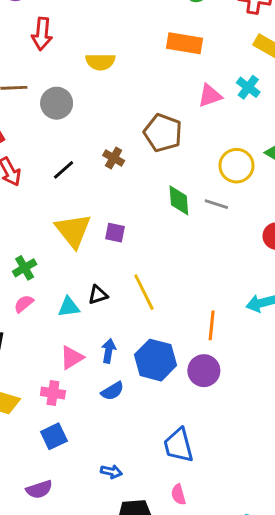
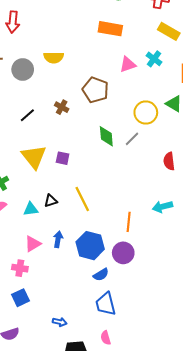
yellow semicircle: (100, 62) -> (54, 57), moved
gray line: (216, 204) -> (132, 139), turned -63
blue semicircle: (113, 391) -> (101, 275), moved

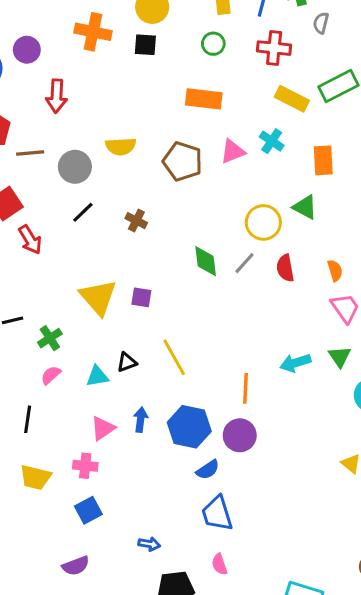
brown pentagon: (95, 90) -> (183, 161), moved
black line: (27, 115) -> (83, 212), moved
red semicircle: (169, 161) -> (285, 268), moved

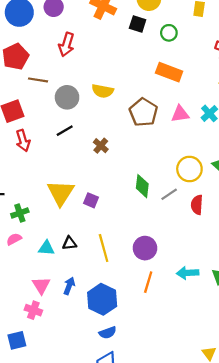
green circle: (213, 44) -> (169, 33), moved
pink triangle: (103, 428) -> (41, 285), turned -42
purple circle: (240, 435) -> (145, 248), moved
pink cross: (85, 466) -> (33, 310), moved

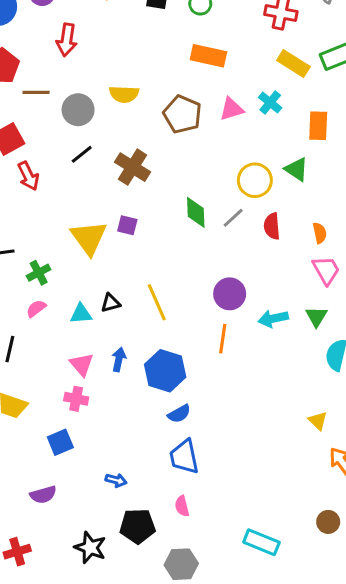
brown cross: (101, 146) -> (132, 167), size x1.6
purple square: (91, 200) -> (127, 225), moved
purple circle: (145, 248) -> (230, 294), moved

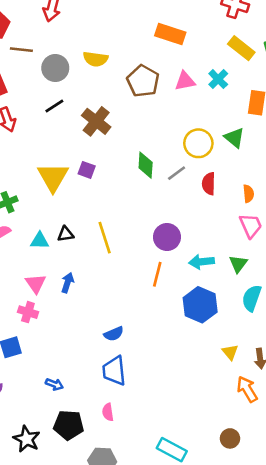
blue hexagon: (165, 371) -> (200, 305), moved

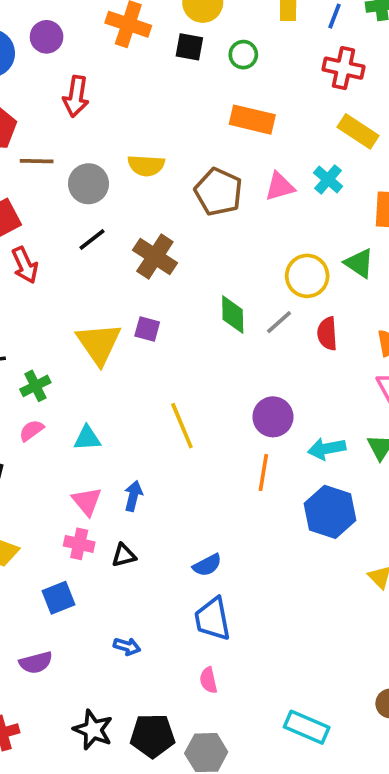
black triangle: (66, 234) -> (124, 555), moved
black pentagon: (69, 425) -> (152, 736), moved

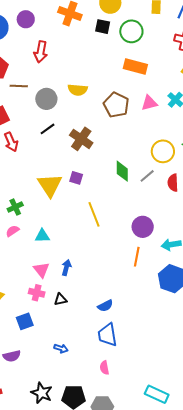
green circle: (243, 55) -> (131, 31), size x1.5
yellow line: (182, 426) -> (94, 214), moved

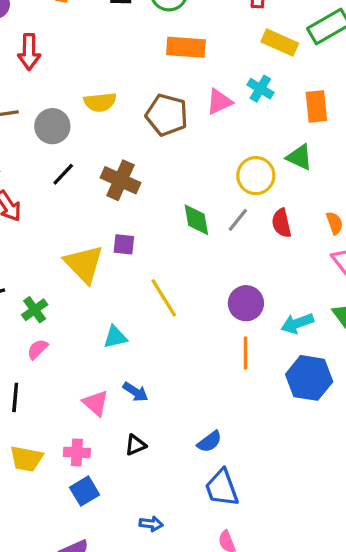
cyan triangle: (42, 236) -> (115, 337), moved
blue arrow: (66, 268) -> (135, 392), turned 119
pink cross: (37, 293) -> (77, 452), moved

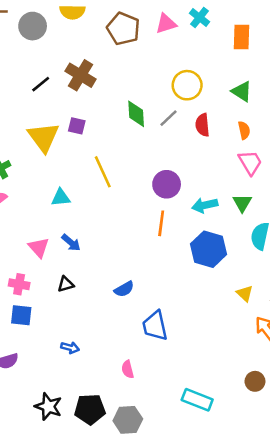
green triangle: (299, 157) -> (242, 91), moved
black line: (63, 174) -> (41, 84), moved
blue trapezoid: (222, 488) -> (155, 326), moved
blue square: (85, 491) -> (21, 315), turned 30

